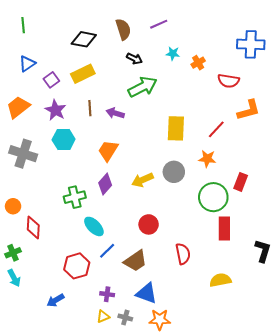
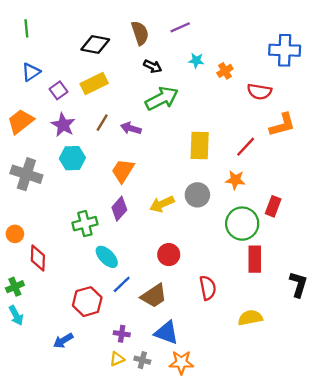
brown line: (90, 108) -> (102, 123), turned 35

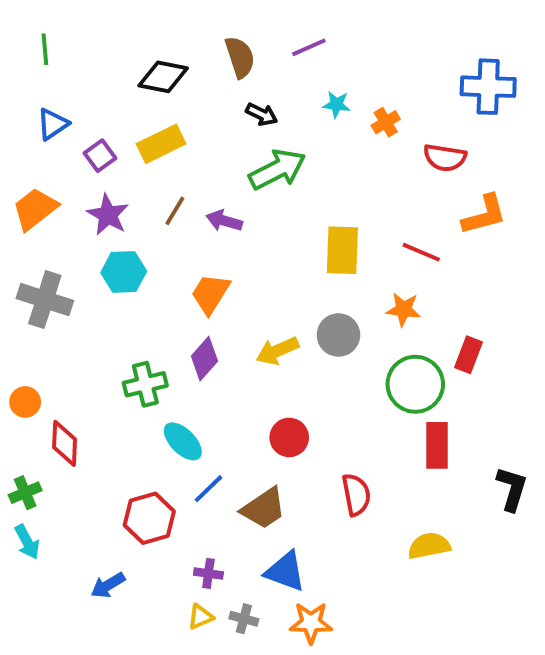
red line: (246, 147) -> (421, 252), turned 70

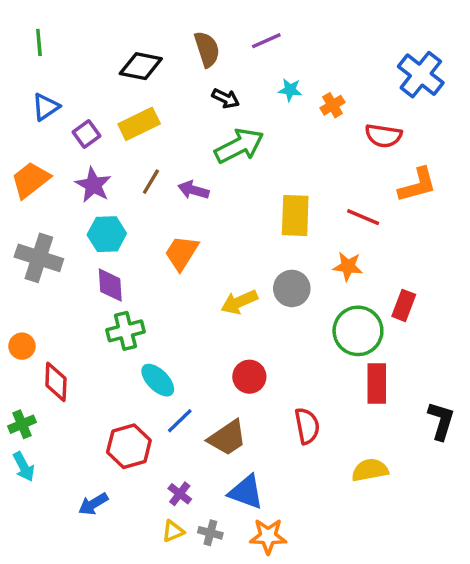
blue cross: (488, 87) -> (421, 75), turned 36
purple diamond: (204, 359) -> (110, 285), moved, turned -45
purple cross: (208, 573) -> (180, 494), turned 30

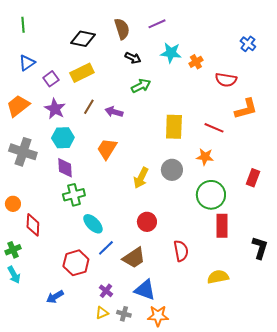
blue cross: (421, 75) -> (248, 44), size x0.6
cyan star: (290, 90) -> (171, 53), size x1.5
green arrow: (239, 146) -> (141, 86), size x0.7
yellow arrow: (239, 302) -> (141, 178), turned -40
red rectangle: (404, 305) -> (253, 178), moved

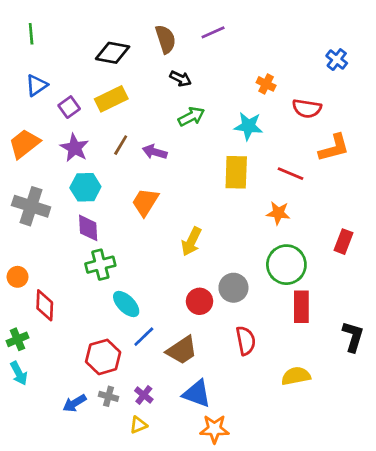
cyan star: (171, 53) -> (248, 126), moved
orange cross: (196, 62) -> (266, 84), turned -32
gray circle: (172, 170) -> (233, 288), moved
gray cross: (124, 314) -> (109, 396), moved

